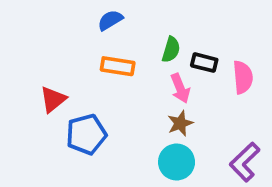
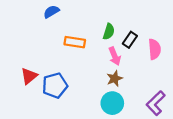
blue semicircle: (110, 20) -> (51, 12), moved
black rectangle: (204, 63) -> (130, 40), turned -70
red triangle: (53, 99) -> (29, 76), moved

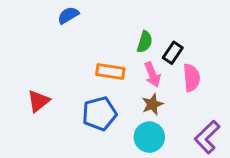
orange rectangle: (75, 42) -> (110, 71), moved
pink semicircle: (155, 49) -> (191, 78), moved
blue pentagon: (55, 86) -> (99, 114), moved

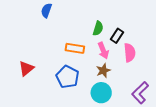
blue semicircle: (68, 15) -> (46, 10), turned -40
blue pentagon: (99, 114) -> (67, 77), turned -30

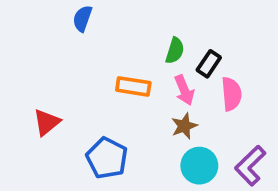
blue pentagon: (67, 77) -> (107, 158), moved
cyan circle: (101, 93) -> (199, 166), moved

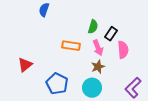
cyan circle: (199, 166) -> (92, 88), moved

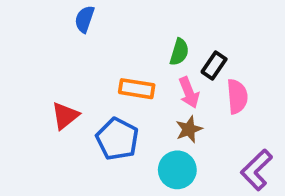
red triangle: (25, 65) -> (65, 116), moved
blue pentagon: (57, 84) -> (117, 139), moved

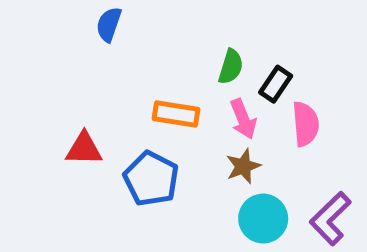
red triangle: (65, 116) -> (84, 149), turned 40
cyan circle: (177, 170) -> (263, 219), moved

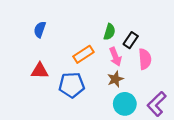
blue semicircle: (109, 24) -> (40, 30), moved
orange rectangle: (176, 114) -> (83, 54), turned -42
blue pentagon: (151, 179) -> (72, 85), turned -30

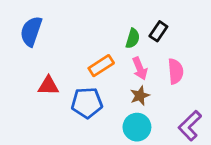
blue semicircle: (40, 30) -> (31, 31), moved, size x1.5
black rectangle: (131, 40) -> (158, 31), moved
cyan circle: (125, 104) -> (137, 127), moved

